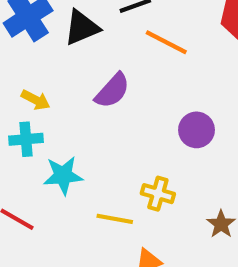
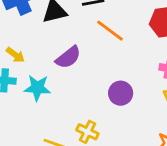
cyan star: (63, 175) -> (37, 88), moved

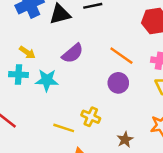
orange line: (110, 31) -> (121, 56), moved

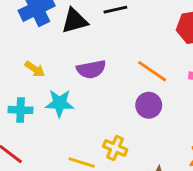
purple semicircle: (73, 53) -> (91, 69), turned 30
cyan cross: (19, 75) -> (21, 110), moved

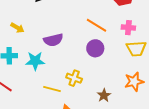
purple semicircle: (91, 69) -> (53, 40), moved
cyan star: (60, 103) -> (35, 61), moved

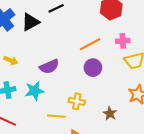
orange line: (96, 25) -> (90, 44), turned -50

